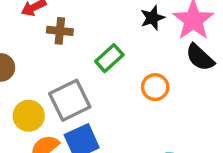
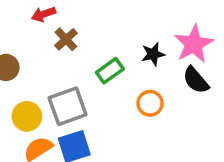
black star: (152, 18) -> (153, 54), moved
brown cross: (60, 31) -> (66, 39), turned 35

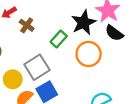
black star: (153, 54) -> (84, 23), size x1.6
orange circle: (150, 103) -> (89, 54), size x1.5

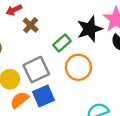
orange circle: (89, 54) -> (78, 67), moved

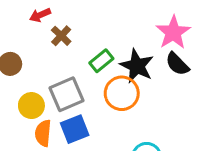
black star: (90, 29) -> (137, 66), moved, turned -30
orange semicircle: (20, 100) -> (43, 133), turned -48

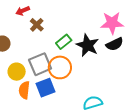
pink star: (173, 32) -> (112, 23), turned 30
black semicircle: (177, 64) -> (115, 44), turned -72
orange circle: (122, 93) -> (60, 67), moved

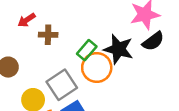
brown cross: (37, 25) -> (48, 35), turned -32
orange circle: (60, 67) -> (97, 67), moved

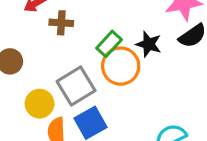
black star: (118, 49) -> (149, 44), size x0.7

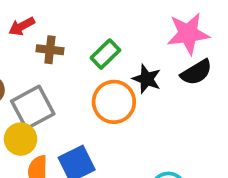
green rectangle: (109, 44) -> (105, 54), moved
gray square: (76, 86) -> (33, 107), moved

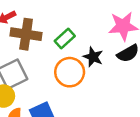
brown cross: (50, 50) -> (26, 34), size x1.6

